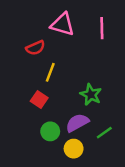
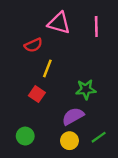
green star: (91, 94) -> (86, 89), turned -30
green circle: (50, 131) -> (25, 136), moved
green line: (104, 133) -> (99, 137), moved

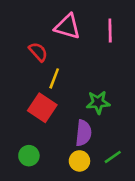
red semicircle: (33, 45) -> (38, 52), turned -108
red square: (37, 94) -> (42, 108), size x1.5
purple semicircle: (73, 116) -> (83, 133), turned 125

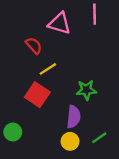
pink line: (110, 31) -> (95, 14), moved
yellow line: (54, 78) -> (48, 69), turned 36
green circle: (29, 156) -> (13, 132), moved

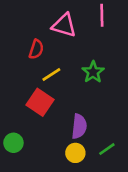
red semicircle: (34, 46) -> (36, 49), turned 60
green star: (86, 90) -> (93, 72), moved, turned -30

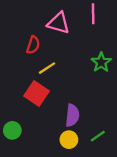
green star: (93, 72) -> (101, 62), moved

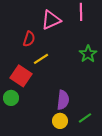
pink triangle: (58, 23) -> (51, 20), turned -40
red square: (37, 93) -> (21, 76), moved
green circle: (12, 130) -> (11, 98), moved

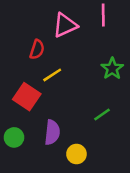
green circle: (11, 98) -> (14, 137), moved
purple semicircle: (63, 100) -> (52, 132), moved
green line: (85, 118) -> (102, 114), moved

